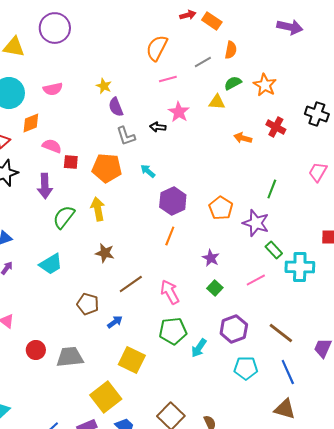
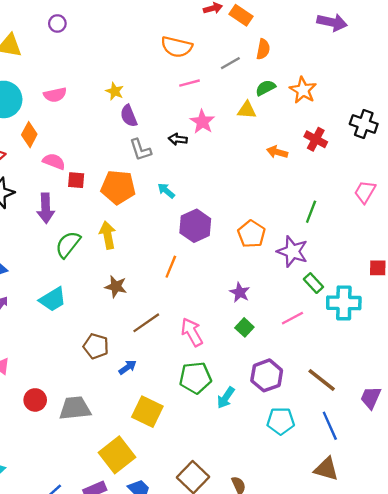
purple circle: (55, 28) -> (57, 23), size x0.5
orange semicircle: (157, 48) -> (177, 47), turned -104
orange diamond: (31, 123) -> (29, 135), turned -40
orange line: (170, 236) -> (171, 267), moved

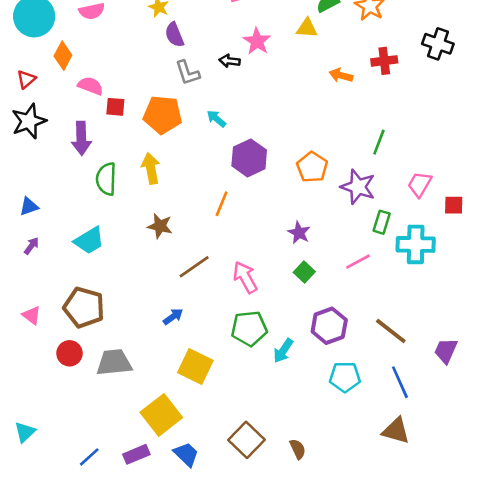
red cross: (316, 139) -> (384, 61), turned -35
pink trapezoid: (365, 192) -> (420, 184), moved
green semicircle: (68, 244) -> (106, 179), turned -36
green rectangle: (313, 283) -> (382, 222), turned 60
brown pentagon: (96, 346) -> (84, 307), moved, size x1.4

